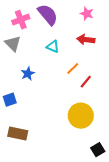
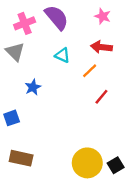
orange line: (73, 69) -> (90, 71), moved
yellow circle: (81, 116) -> (87, 163), moved
black square: (98, 150) -> (116, 165), moved

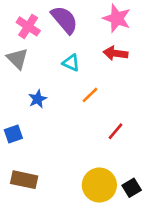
pink star: (103, 16) -> (117, 18), size x1.5
pink cross: (25, 23) -> (28, 26), turned -36
orange line: (90, 71) -> (90, 95), moved
red line: (101, 97) -> (115, 131), moved

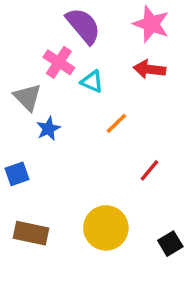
pink cross: (28, 26) -> (59, 62), moved
gray triangle: (17, 59) -> (27, 97), moved
yellow circle: (99, 185) -> (106, 228), moved

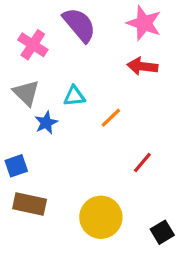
pink cross: (59, 62) -> (33, 45), moved
cyan triangle: (92, 82) -> (74, 96), moved, turned -30
brown rectangle: (31, 233) -> (30, 204), moved

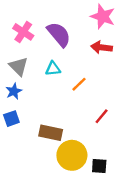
purple semicircle: (79, 25) -> (59, 34), moved
blue star: (46, 123) -> (14, 91), moved
brown rectangle: (30, 204) -> (51, 133), moved
black square: (162, 232) -> (99, 166), moved, turned 35

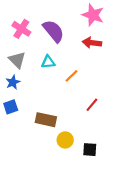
yellow circle: (72, 155) -> (65, 140), size x0.6

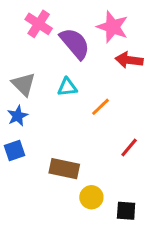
pink star: (93, 15) -> (113, 27), moved
pink cross: (21, 29) -> (39, 24), moved

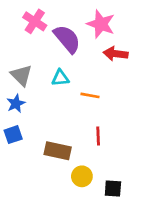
orange line: (100, 107) -> (90, 95), turned 54
red line: (129, 147) -> (98, 136), moved, turned -42

